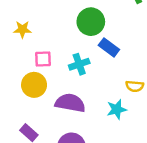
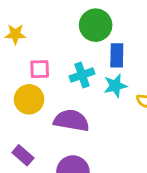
blue rectangle: (109, 47) -> (117, 55), turned 54
cyan star: (117, 109) -> (115, 86), moved

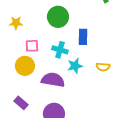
green circle: (96, 25) -> (58, 17), moved
cyan cross: (82, 75) -> (60, 50), turned 35
cyan star: (115, 86) -> (75, 66), moved

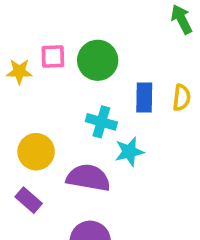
pink square: (32, 46) -> (53, 57), moved
yellow semicircle: (103, 67) -> (182, 98), moved, turned -88
purple rectangle: (21, 103) -> (29, 200), moved

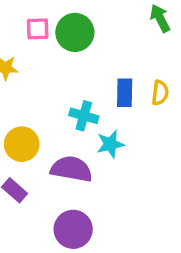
pink square: (53, 57) -> (38, 29), moved
green circle: (98, 60) -> (75, 32), moved

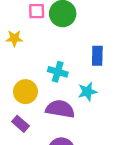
cyan cross: (84, 116) -> (58, 72), moved

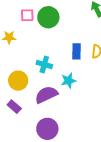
purple semicircle: (60, 109) -> (46, 95), turned -35

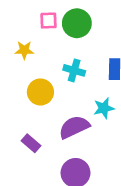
cyan cross: (44, 64) -> (74, 70), moved
yellow circle: (18, 81) -> (40, 92), moved

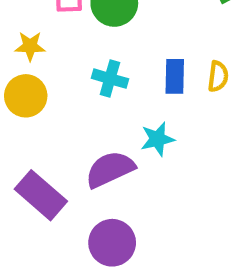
yellow circle: (40, 92) -> (26, 96), moved
purple rectangle: (31, 143) -> (41, 195), size x1.6

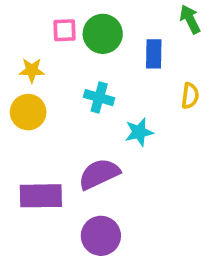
blue rectangle: (175, 76) -> (154, 54), moved
cyan star: (157, 139) -> (139, 132), moved
purple rectangle: (41, 195) -> (41, 196), turned -42

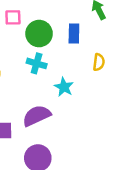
green circle: (103, 34) -> (39, 34), moved
cyan star: (139, 132) -> (64, 87), turned -30

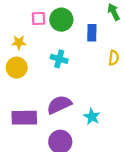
green circle: (39, 34) -> (61, 20), moved
cyan star: (64, 87) -> (92, 117), moved

